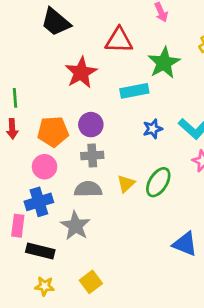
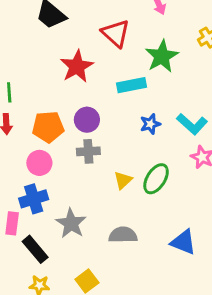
red triangle: (119, 40) -> (116, 33), turned 40
gray semicircle: (88, 189) -> (123, 235), moved
black rectangle: (40, 251) -> (35, 249), turned 36

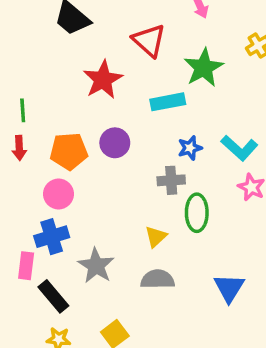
gray cross: (88, 151) -> (171, 180), moved
green ellipse: (156, 179) -> (197, 213), turned -32
yellow triangle: (123, 180) -> (156, 237), moved
blue triangle: (183, 242) -> (229, 288), turned 40

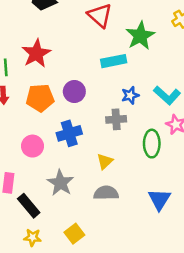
red star: (103, 80) -> (36, 53), moved
pink circle: (59, 194) -> (32, 146), moved
green ellipse: (197, 213) -> (152, 144), moved
blue cross: (52, 237) -> (69, 133), moved

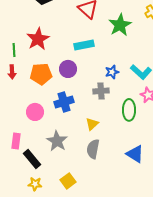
cyan rectangle: (114, 61) -> (84, 45), moved
gray semicircle: (106, 193) -> (93, 149), turned -78
blue triangle: (159, 199) -> (135, 154), turned -30

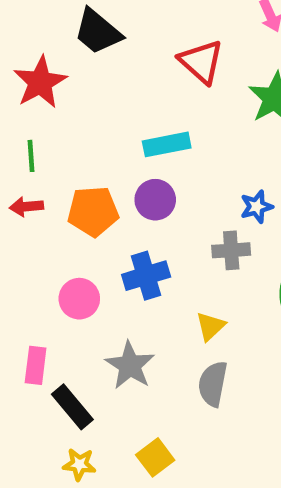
red star: (38, 39) -> (40, 82), moved
cyan rectangle: (84, 45) -> (167, 144), moved
red arrow: (12, 72) -> (26, 207), turned 88

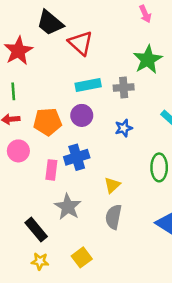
red triangle: (201, 62) -> (80, 43), moved
blue star: (256, 207) -> (124, 128), moved
gray cross: (231, 250) -> (124, 88), moved
pink circle: (79, 299) -> (18, 151), moved
pink rectangle: (36, 365) -> (51, 170), moved

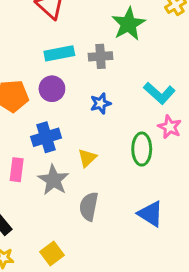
pink rectangle: (51, 170) -> (17, 170), moved
yellow triangle: (112, 185) -> (87, 158), moved
gray star: (68, 207) -> (53, 180), moved

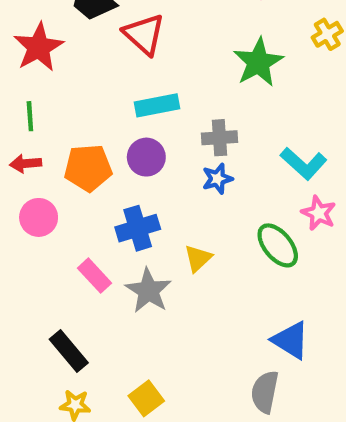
gray cross: (101, 56) -> (220, 138), moved
green ellipse: (142, 149) -> (278, 245), turned -40
pink rectangle: (17, 170) -> (95, 276), turned -50
gray semicircle: (89, 206) -> (265, 392), moved

